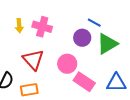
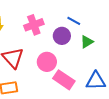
pink cross: (42, 27) -> (34, 25), moved, turned -36
green triangle: (107, 44) -> (87, 42), size x0.6

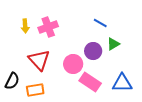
pink cross: (34, 25) -> (48, 27), moved
purple circle: (62, 36) -> (93, 51), moved

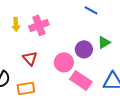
blue line: (100, 23) -> (91, 10), moved
red triangle: (39, 60) -> (30, 58), size x0.7

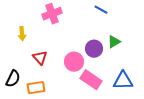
yellow arrow: (16, 24) -> (22, 34), moved
pink cross: (39, 25) -> (52, 14), moved

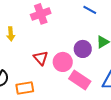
red triangle: (40, 58) -> (41, 58), moved

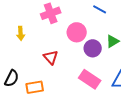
pink circle: (63, 62) -> (77, 32), moved

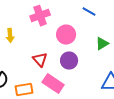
purple circle: (93, 48) -> (69, 61), moved
pink rectangle: (90, 79) -> (53, 84), moved

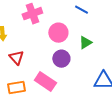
green triangle: (102, 44) -> (85, 43), moved
red triangle: (40, 60) -> (16, 58), moved

